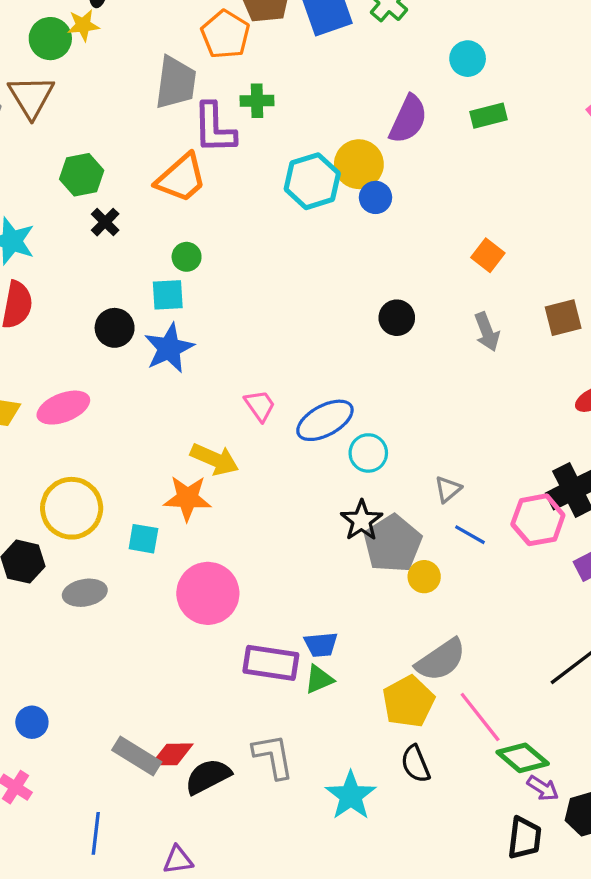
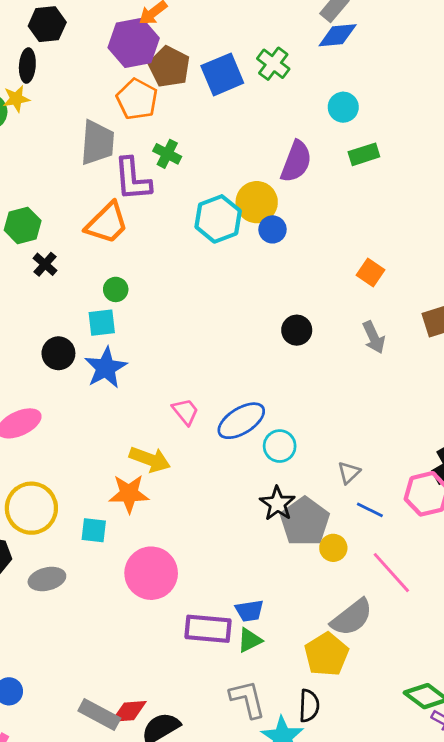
green cross: (257, 101) -> (167, 154), turned 32
pink line: (480, 717) -> (391, 573), moved
gray L-shape: (273, 756) -> (247, 699), moved
black semicircle: (415, 764) -> (309, 706), moved, turned -152

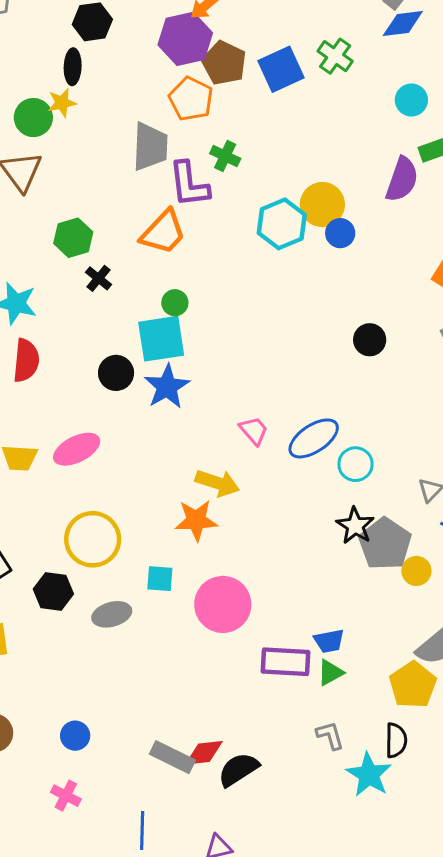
purple semicircle: (296, 162) -> (402, 179), moved
cyan square: (102, 323) -> (161, 339), size x1.6
cyan square: (94, 530) -> (160, 579), moved
gray L-shape: (247, 699) -> (330, 735), size x0.7

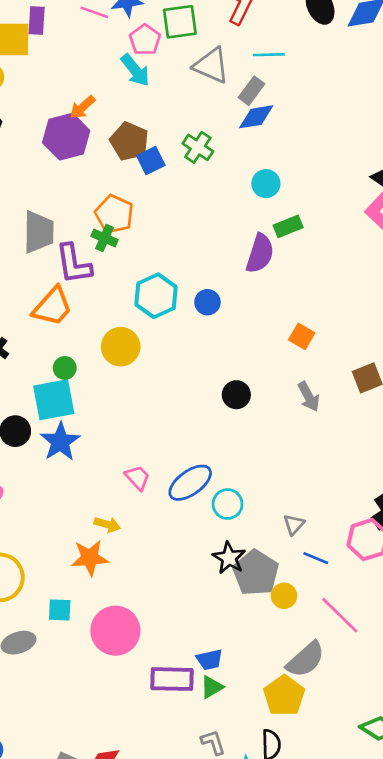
brown pentagon: (224, 63) -> (129, 141), moved
blue square: (281, 69) -> (151, 161), size x0.7
orange pentagon: (191, 99) -> (114, 214), moved
yellow circle: (322, 205) -> (121, 347), moved
yellow arrow: (217, 483) -> (107, 524), size x0.7

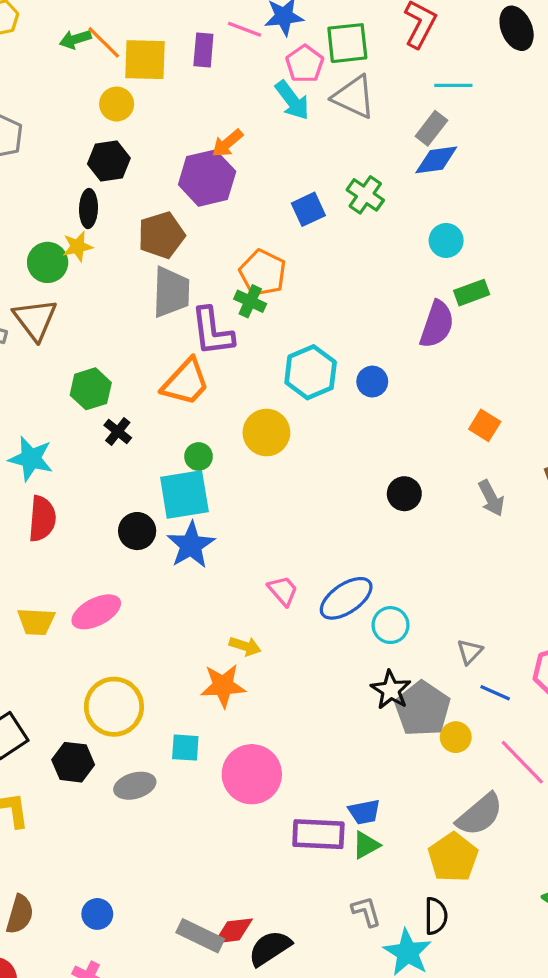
purple rectangle: (37, 20) -> (203, 50), moved
gray triangle: (211, 66) -> (354, 97), moved
brown pentagon: (129, 141) -> (161, 235), moved, turned 30

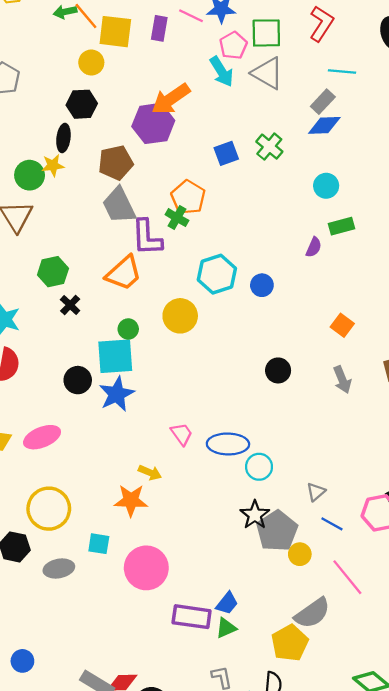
orange arrow: (227, 143) -> (171, 99), size x1.6
gray trapezoid: (171, 292) -> (119, 205), turned 147
purple semicircle: (437, 324) -> (314, 247), size x0.6
blue ellipse: (346, 598) -> (228, 444), turned 30
blue trapezoid: (364, 812) -> (227, 603), turned -45

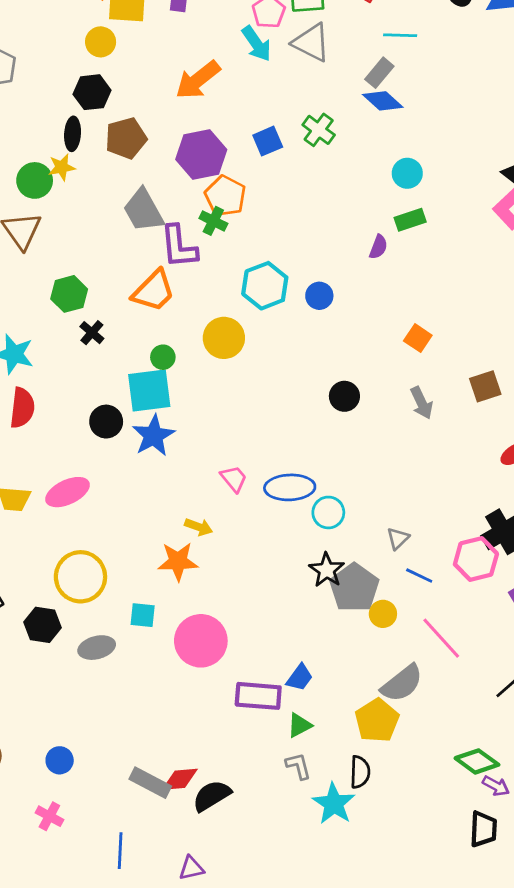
purple hexagon: (153, 123) -> (201, 155), moved
blue diamond: (324, 125) -> (383, 101), turned 48
brown pentagon: (116, 163) -> (126, 138), moved
cyan circle: (326, 186) -> (407, 173), moved
green triangle: (226, 628) -> (300, 725), moved

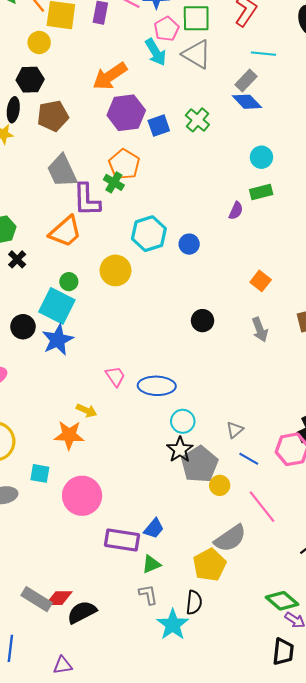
purple hexagon: (201, 155) -> (126, 113), moved
cyan square: (149, 390) -> (57, 306), turned 30
cyan circle: (328, 512) -> (183, 421), moved

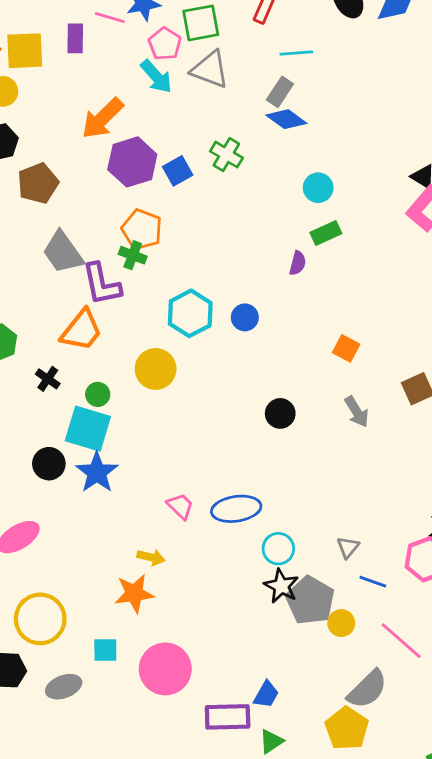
black cross: (17, 259) -> (48, 379), moved

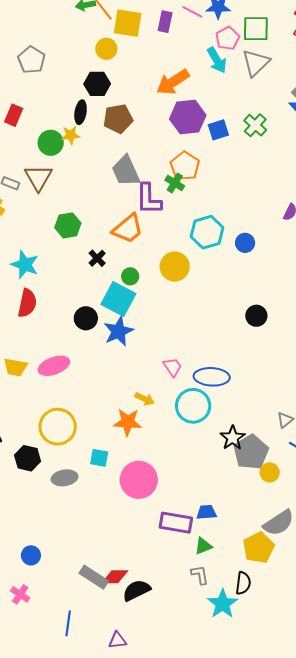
gray triangle: (210, 70) -> (256, 63), turned 44
cyan circle: (278, 549) -> (193, 406), moved, size x1.5
blue trapezoid: (266, 694) -> (206, 512), turned -135

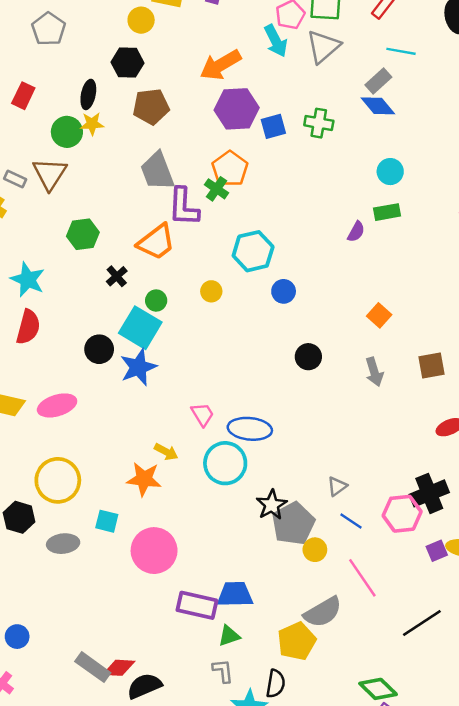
black ellipse: (81, 112) -> (88, 94), moved
green cross: (255, 125) -> (319, 123), turned -35
blue circle: (245, 243) -> (284, 291), moved
yellow circle: (175, 267) -> (211, 291), size x0.6
blue trapezoid: (206, 512) -> (235, 594), size x1.4

